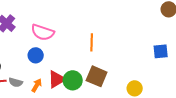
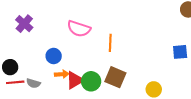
pink semicircle: (43, 32) -> (79, 29), moved
orange arrow: (37, 85) -> (62, 74), moved, turned 56

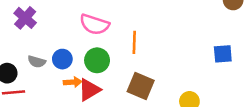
green circle: (91, 81) -> (97, 60), moved
gray semicircle: (33, 83) -> (37, 62), moved

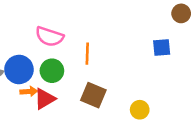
blue square: (223, 54) -> (162, 48), moved
blue circle: (62, 59) -> (19, 69), size x1.5

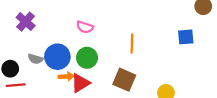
pink semicircle: (49, 37) -> (85, 27), size x0.7
orange line: (87, 54) -> (132, 44), moved

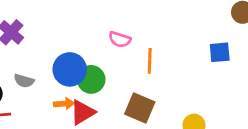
pink semicircle: (85, 27) -> (120, 39), moved
blue circle: (57, 57) -> (70, 69), moved

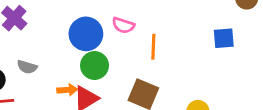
blue circle: (70, 69) -> (86, 34), moved

